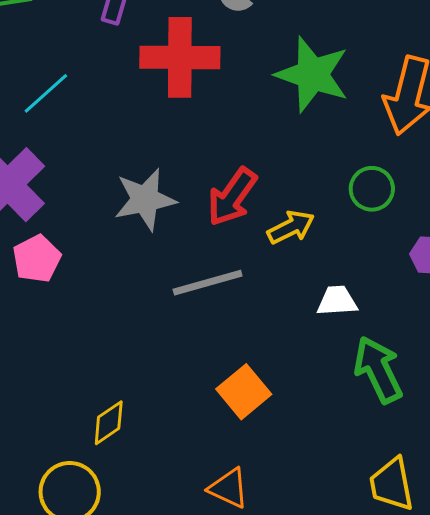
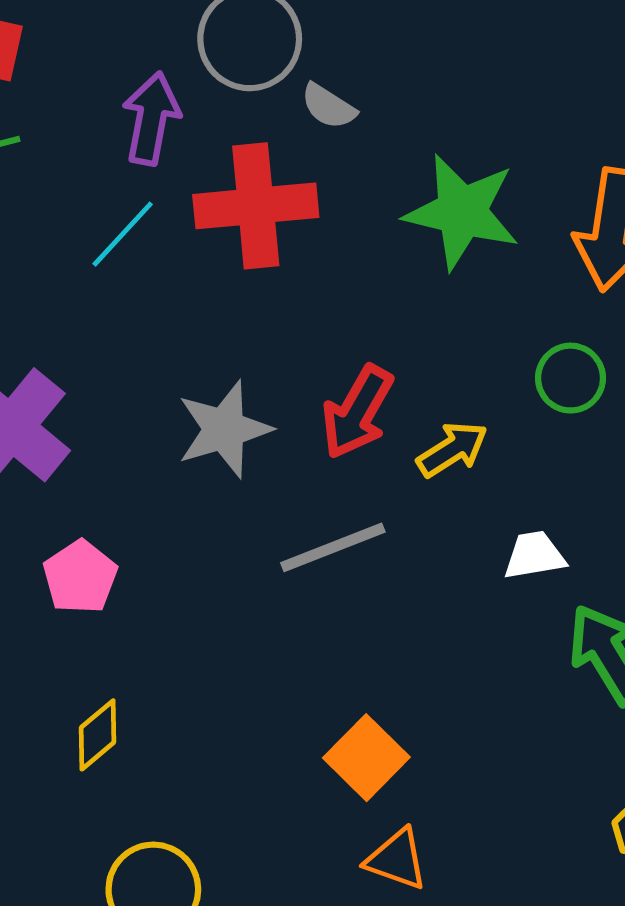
cyan line: (46, 93) -> (123, 234), moved
pink pentagon: (37, 259) -> (80, 577), moved
orange square: (244, 392) -> (366, 758), moved
yellow diamond: (109, 423) -> (98, 735), moved

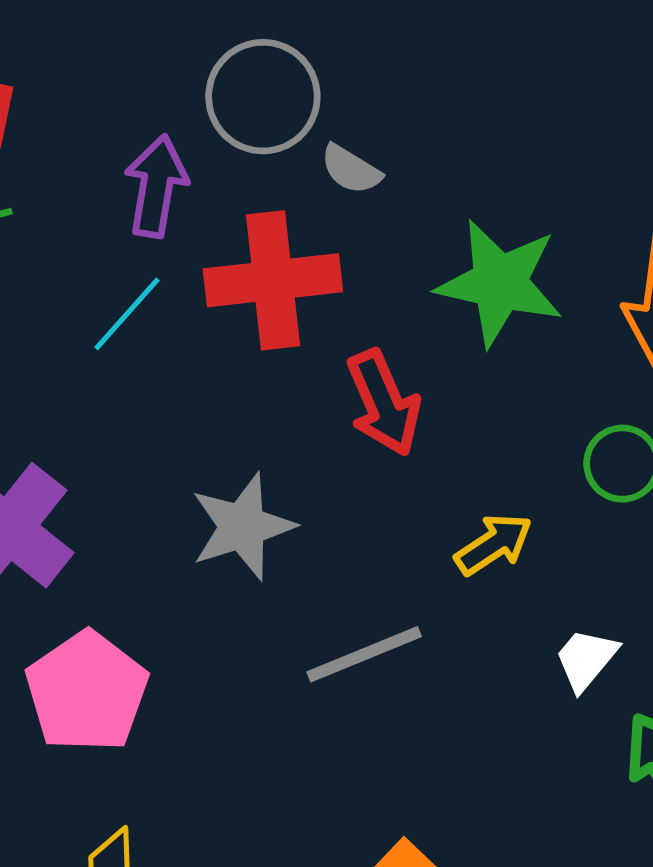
red arrow: (357, 412) -> (384, 403), moved, turned -52
white trapezoid: (534, 555) -> (586, 659), turned -40
pink pentagon: (80, 577) -> (87, 692), size x1.5

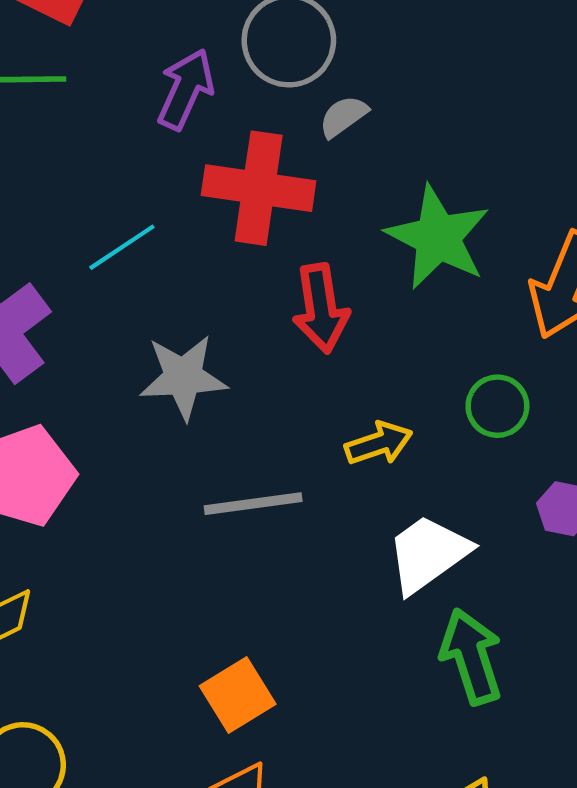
gray semicircle: (351, 169) -> (343, 116), turned 98
cyan line: (127, 314) -> (122, 247), moved
white trapezoid: (586, 659) -> (428, 554), size x1.6

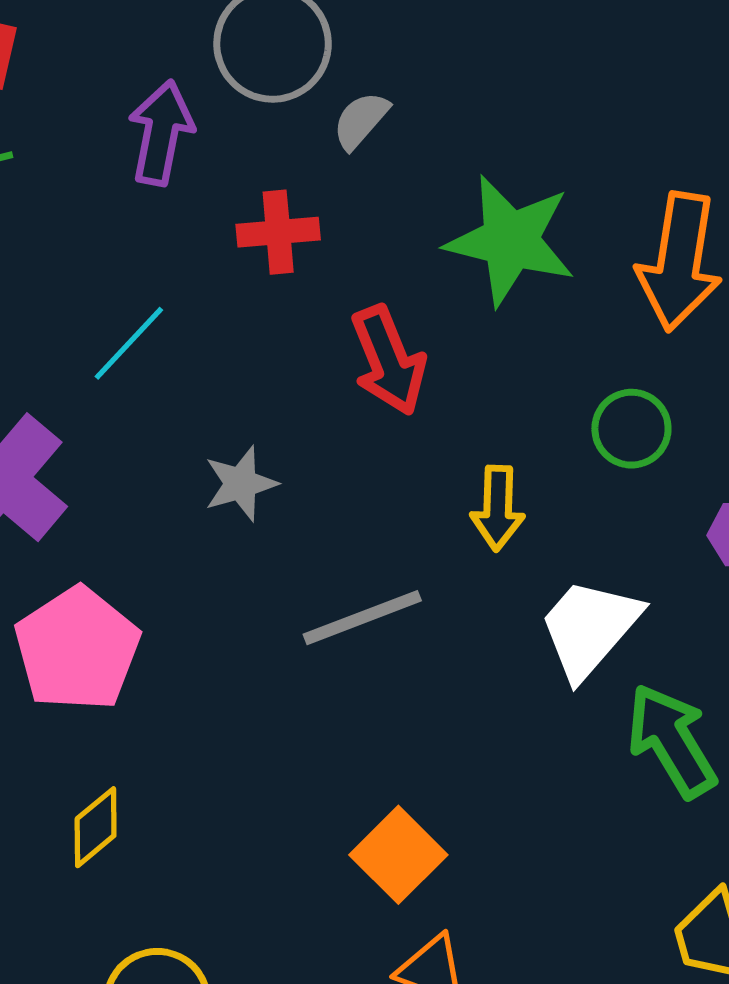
red cross: (259, 188) -> (278, 232), size x0.6
gray star: (183, 377) -> (241, 484), size x0.7
yellow arrow: (379, 443) -> (498, 508), turned 124

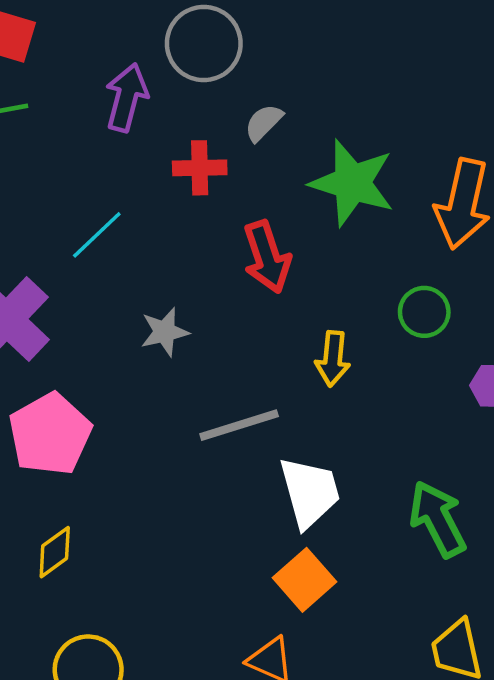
gray semicircle: (361, 120) -> (264, 123), moved
white trapezoid: (589, 628) -> (310, 492), moved, turned 120
orange square: (398, 855) -> (305, 580), moved

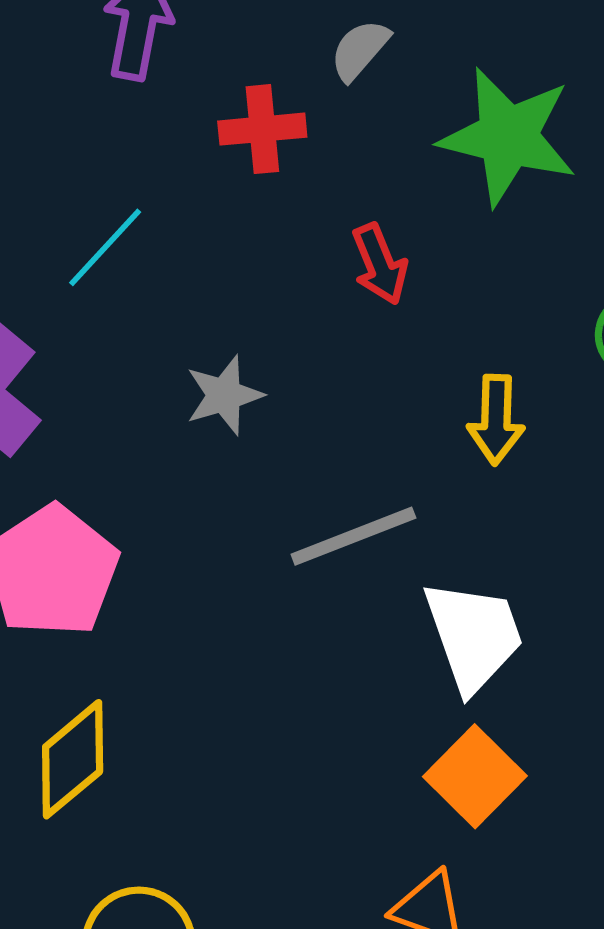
red arrow: (267, 257) -> (380, 264), size x0.7
yellow diamond: (55, 552) -> (73, 759), size x1.4

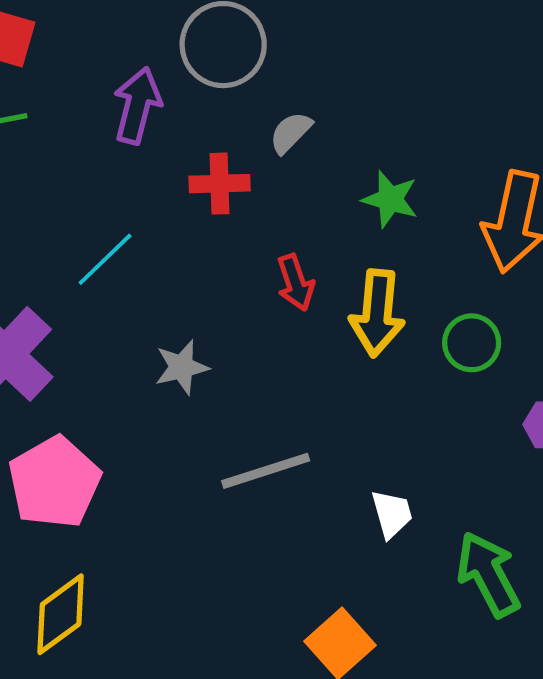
green star: (508, 137) -> (390, 199), size x0.6
yellow arrow: (496, 420) -> (377, 313), moved, size x1.4
white trapezoid: (474, 636) -> (392, 514), moved, size x0.6

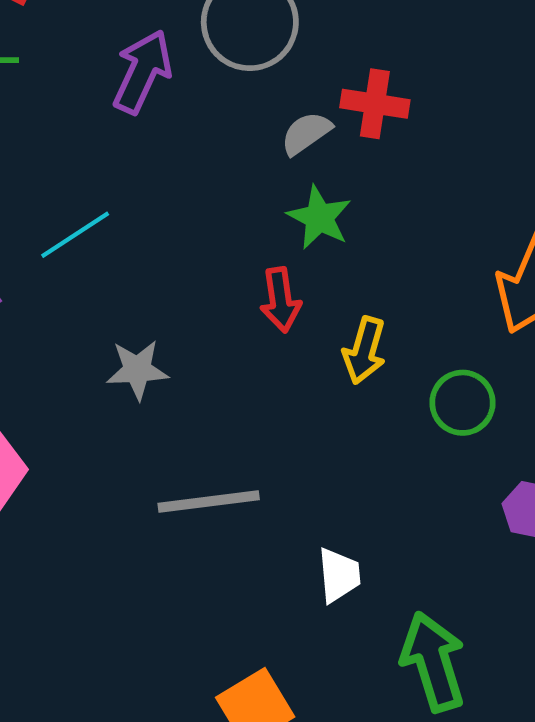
red cross: (220, 184) -> (375, 104), moved
green star: (390, 199) -> (319, 217), moved
yellow arrow: (377, 313) -> (364, 350), size x0.7

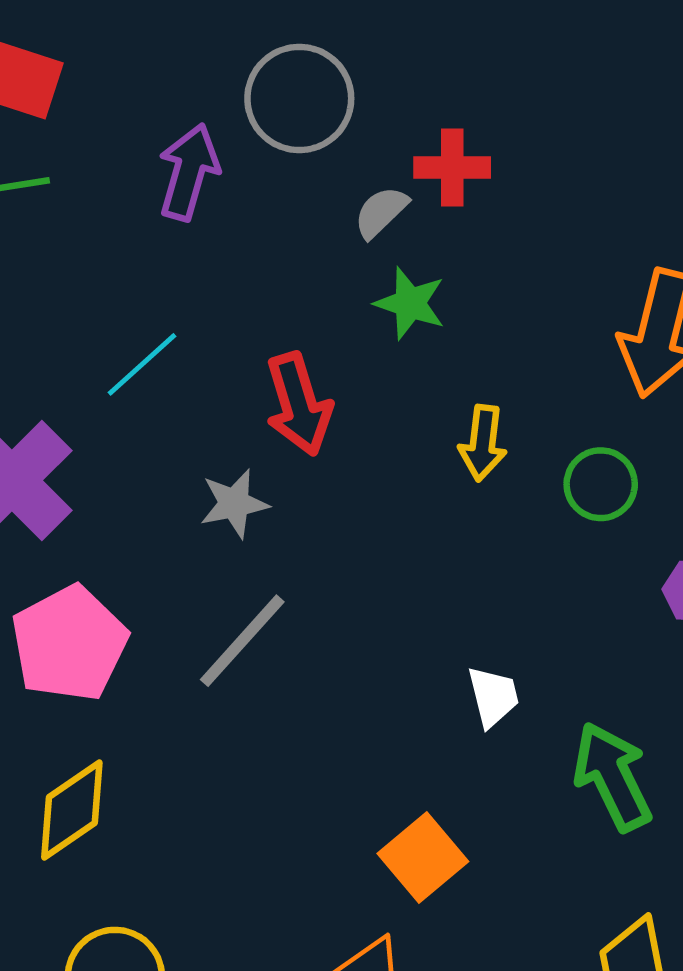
red arrow: (280, 300) -> (299, 404), moved, size x1.4
gray line: (209, 501) -> (242, 641), moved, turned -32

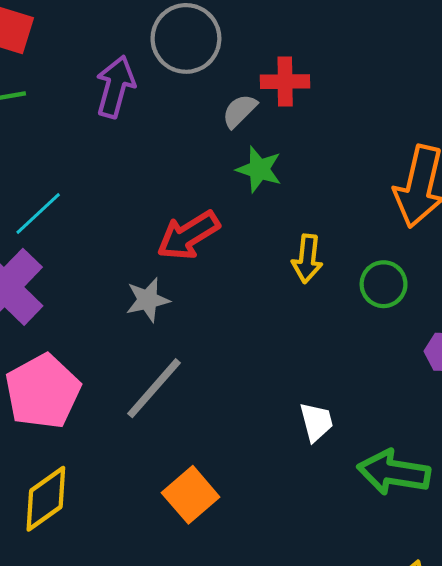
cyan line: (142, 364) -> (38, 213), moved
red arrow: (299, 404) -> (188, 235), turned 76
green arrow: (612, 777) -> (394, 472), turned -54
orange square: (423, 858) -> (191, 495), moved

